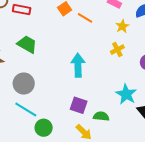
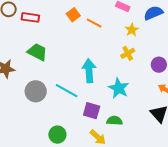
cyan star: (126, 94) -> (119, 88), moved
cyan line: (26, 109) -> (67, 91), moved

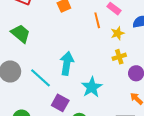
orange line: (94, 23) -> (97, 20), moved, turned 35
yellow cross: (128, 53) -> (119, 57), moved

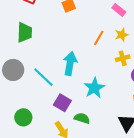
orange line: (97, 20) -> (99, 38), moved, turned 42
green trapezoid: (21, 34) -> (25, 32), turned 50

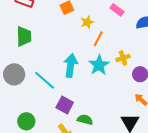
yellow star: (122, 35) -> (87, 22), moved
cyan star: (94, 88) -> (99, 65), moved

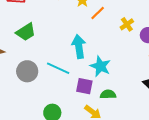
green trapezoid: (24, 36) -> (26, 32), turned 75
orange line: (98, 39) -> (98, 13), turned 35
cyan star: (99, 65) -> (100, 66), moved

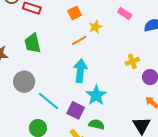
orange line: (98, 13) -> (79, 40), moved
green trapezoid: (26, 32) -> (33, 43), turned 95
cyan line: (58, 68) -> (48, 101), moved

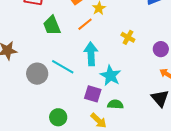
green trapezoid: (33, 43) -> (52, 25), moved
yellow cross: (132, 61) -> (128, 37), moved, turned -32
cyan line: (48, 101) -> (63, 67), moved

